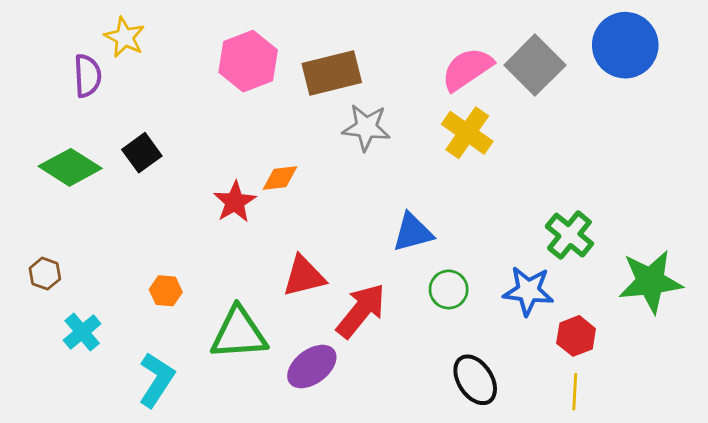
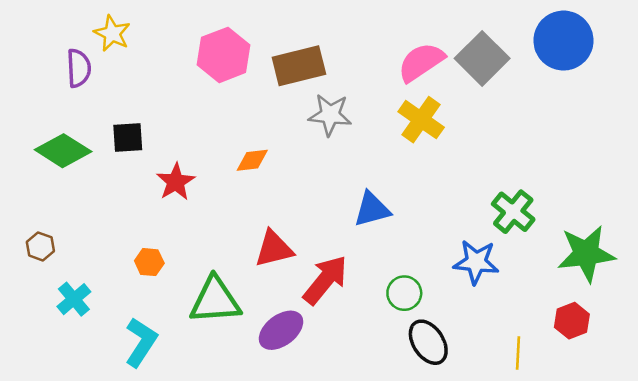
black square: (142, 153) -> (128, 138), turned 32
red star: (235, 202) -> (176, 182), moved
green circle: (449, 289) -> (404, 293), moved
red hexagon: (576, 336) -> (572, 321), moved

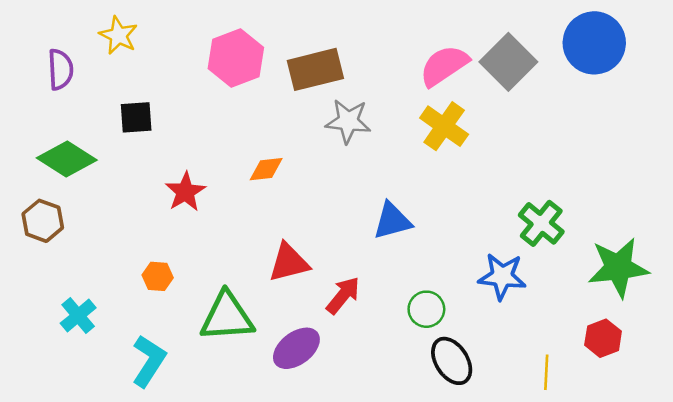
purple semicircle: (79, 68) -> (60, 69), moved
black square: (128, 138) -> (136, 117), moved
brown hexagon: (40, 246) -> (43, 221), moved, size x1.4
red arrow: (325, 280) -> (343, 295), size x0.7

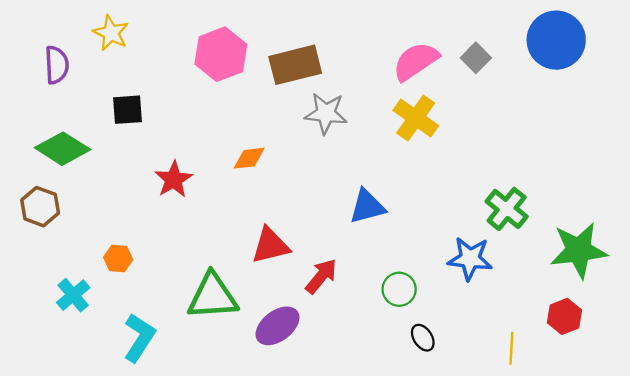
gray square: (508, 62) -> (476, 58), size x0.6
orange hexagon: (158, 276) -> (118, 259), moved
black ellipse: (452, 361) -> (423, 338), size x0.6

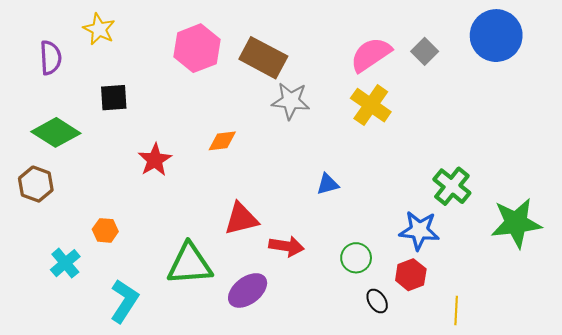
brown rectangle: (295, 65) -> (263, 58), turned 42
blue triangle: (367, 207) -> (328, 184), size x0.7
red arrow: (321, 276) -> (287, 246), turned 60
red hexagon: (564, 316) -> (411, 275), moved

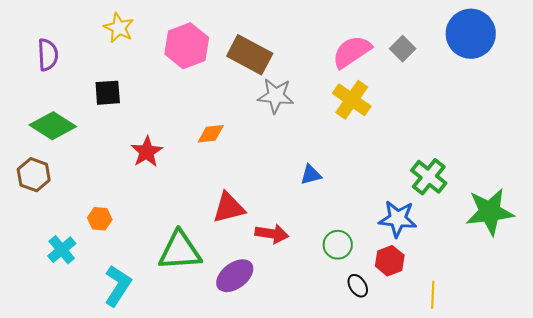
yellow star: (99, 29) -> (119, 28), moved

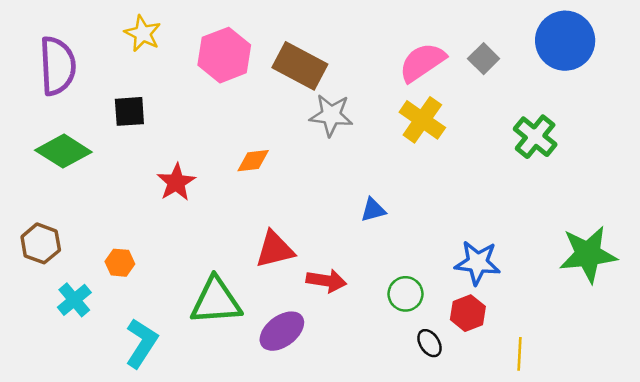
purple semicircle: (48, 55) -> (57, 66), size x1.5
brown hexagon: (34, 175) -> (41, 243), moved
green cross: (429, 177) -> (535, 137), moved

